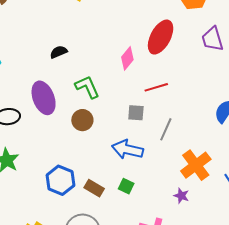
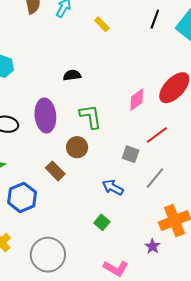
red line: (156, 87) -> (157, 135), turned -35
blue arrow: (128, 149) -> (113, 187), size x0.7
blue hexagon: (60, 180) -> (22, 197), moved
brown rectangle: (94, 188) -> (55, 171), moved

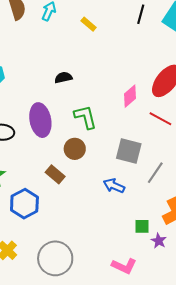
red line: (157, 135) -> (160, 119), moved, turned 70
gray square: (131, 154) -> (129, 151), size x1.5
green square: (102, 222) -> (142, 226), moved, turned -35

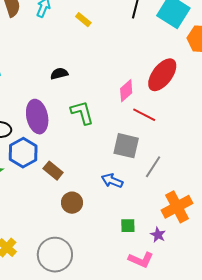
red line: (160, 119) -> (144, 115), moved
brown circle: (75, 149) -> (72, 203), moved
blue hexagon: (24, 204) -> (23, 153), moved
green square: (142, 226) -> (128, 226), moved
pink L-shape: (124, 266) -> (141, 260), moved

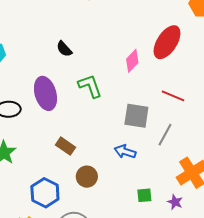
black semicircle: (59, 74) -> (64, 49), turned -114
red line: (144, 115) -> (173, 96), moved
blue hexagon: (23, 153) -> (45, 193), moved

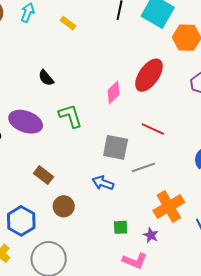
purple ellipse: (45, 93) -> (26, 122), turned -56
gray line: (165, 135) -> (143, 167), turned 40

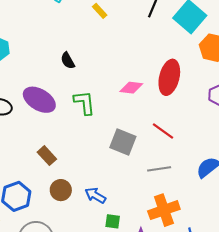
red ellipse: (149, 75) -> (169, 77), turned -32
pink diamond: (114, 92) -> (131, 88), turned 40
gray line: (143, 167) -> (159, 169), moved
blue arrow: (103, 183) -> (95, 195), moved

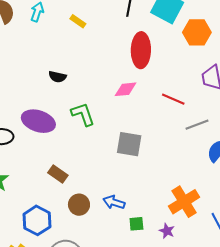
black semicircle: (68, 61) -> (57, 77), turned -36
red ellipse: (169, 77) -> (141, 50), moved
red line: (163, 131) -> (173, 99), moved
gray line: (159, 169) -> (197, 125), moved

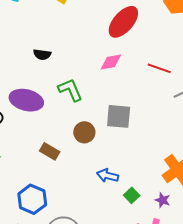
red ellipse: (141, 50) -> (123, 22), turned 44
brown circle: (79, 205) -> (84, 132), moved
green square: (136, 224) -> (132, 195), turned -35

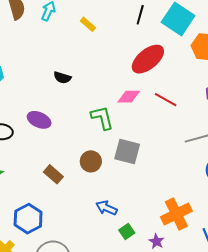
red line: (159, 68) -> (166, 100), moved
green L-shape: (70, 90) -> (102, 118), moved
purple ellipse: (26, 100) -> (39, 120), size x0.7

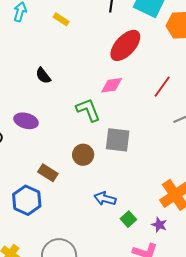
black semicircle: (62, 78) -> (43, 76), turned 42
red line: (166, 100) -> (162, 87), moved, turned -75
blue hexagon: (28, 219) -> (27, 200), moved

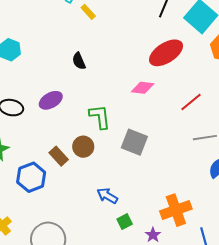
yellow rectangle: (61, 19) -> (88, 12), moved
green L-shape: (88, 110) -> (100, 117), moved
purple ellipse: (26, 121) -> (51, 100), turned -60
brown circle: (83, 155) -> (83, 147), moved

